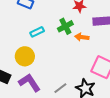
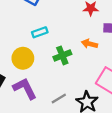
green cross: (65, 26) -> (62, 55), moved

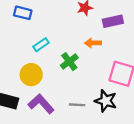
gray line: (59, 99) -> (77, 105), turned 49

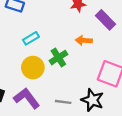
purple rectangle: (113, 21) -> (106, 20), turned 54
yellow circle: (31, 75) -> (33, 68), moved

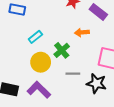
gray line: (63, 102) -> (73, 74), moved

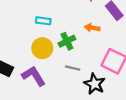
cyan rectangle: (35, 37) -> (43, 21), turned 32

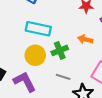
cyan rectangle: (43, 21) -> (38, 29), size x1.6

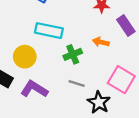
yellow circle: (35, 55) -> (25, 57), moved
purple L-shape: (25, 82) -> (34, 89), turned -30

